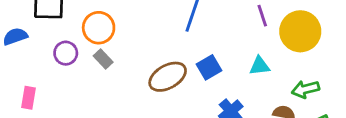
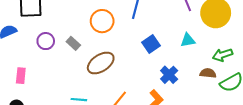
orange circle: (99, 28) -> (102, 21), moved
brown ellipse: (168, 77) -> (101, 63), moved

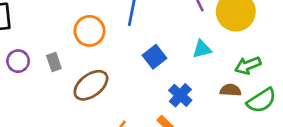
gray rectangle: (73, 43) -> (54, 62), turned 32

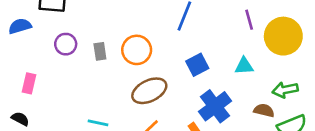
orange circle: (89, 31) -> (137, 50), moved
brown ellipse: (91, 85) -> (149, 91), moved
blue cross: (180, 95) -> (215, 106), size x1.4

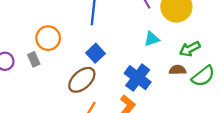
orange circle: (137, 50) -> (48, 38), moved
blue square: (197, 65) -> (95, 53), moved

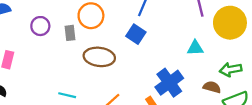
blue square: (95, 53) -> (136, 34), moved, turned -30
brown ellipse: (82, 80) -> (99, 57), moved, turned 32

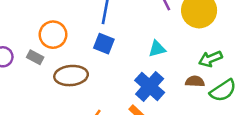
gray rectangle: (70, 33) -> (35, 57), turned -42
cyan triangle: (195, 48) -> (157, 49), moved

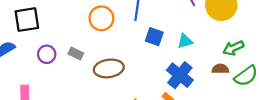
orange circle: (53, 35) -> (101, 18), moved
blue square: (104, 44) -> (154, 37), moved

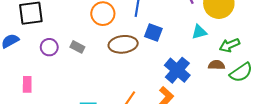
cyan triangle: (185, 41) -> (199, 32), moved
brown ellipse: (109, 68) -> (123, 44), moved

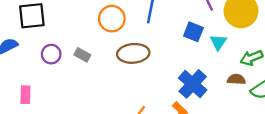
blue square: (153, 32) -> (193, 32), moved
cyan triangle: (199, 32) -> (218, 42), turned -42

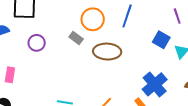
gray rectangle: (82, 55) -> (76, 38), moved

